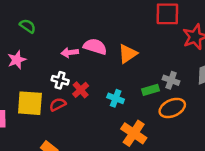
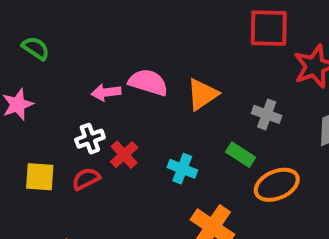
white cross: (60, 80) -> (90, 139), turned -35
gray cross: (171, 80) -> (267, 114), moved
green rectangle: (151, 90) -> (241, 155), turned 49
yellow square: (30, 103) -> (40, 177), size x0.7

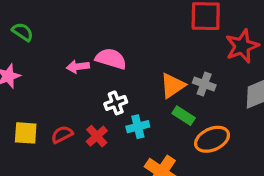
orange triangle: (202, 94) -> (173, 86), moved
white cross: (90, 139) -> (116, 103), moved
red cross: (124, 155) -> (97, 136), moved
cyan cross: (182, 169) -> (138, 127), turned -35

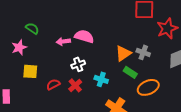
green semicircle: (23, 32) -> (32, 28), moved
white cross: (116, 103) -> (78, 64), moved
cyan cross: (138, 127) -> (101, 79), turned 32
yellow square: (26, 133) -> (30, 71), moved

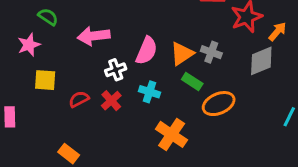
pink semicircle: (84, 36) -> (147, 51), moved, turned 96
pink arrow: (63, 41) -> (94, 36), size x1.5

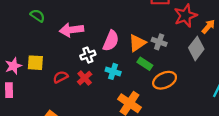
pink star: (29, 45) -> (13, 66), moved
gray diamond: (261, 61) -> (196, 48), turned -30

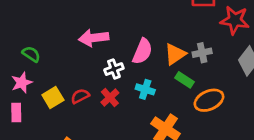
green semicircle: (38, 16) -> (31, 54), moved
red star: (185, 16) -> (235, 20), turned 30
gray cross: (159, 42) -> (202, 53), turned -32
yellow square: (35, 63) -> (53, 98), moved, turned -35

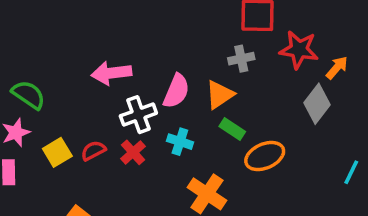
gray cross: (202, 53) -> (241, 59), moved
green semicircle: (31, 54) -> (28, 95), size x1.4
white cross: (114, 69) -> (138, 115), size x1.4

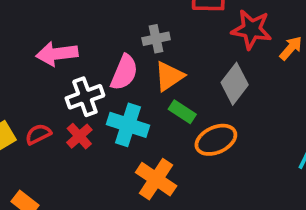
gray cross: (241, 59) -> (156, 39), moved
gray diamond: (317, 104) -> (235, 84), moved
cyan cross: (180, 142) -> (128, 125), size x1.5

